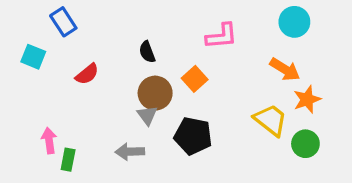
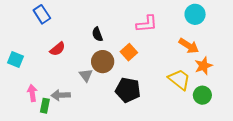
cyan square: (33, 57) -> (16, 59), moved
gray triangle: (147, 115) -> (86, 75), moved
gray arrow: (130, 152) -> (61, 95), moved

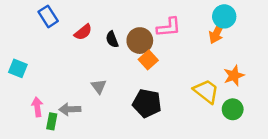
orange arrow: (189, 46) -> (217, 32), moved, turned 84
red semicircle: (58, 49) -> (83, 32), moved
brown circle: (103, 62) -> (140, 41), moved

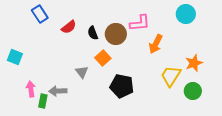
orange arrow: (217, 32) -> (156, 44), moved
orange square: (148, 60) -> (103, 58), moved
yellow trapezoid: (206, 91) -> (171, 76), turned -95

